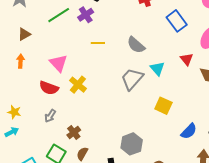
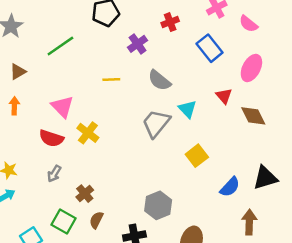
purple cross: (86, 15) -> (138, 44), moved
yellow square: (163, 106) -> (197, 156), turned 30

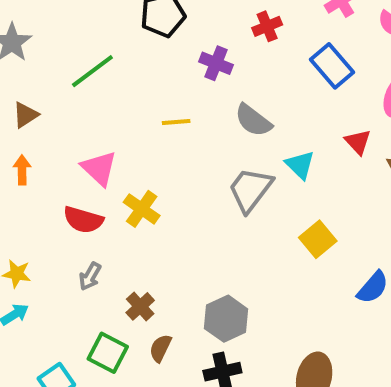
purple cross: (138, 44) -> (216, 63), turned -30
gray hexagon: (158, 205) -> (226, 319), moved

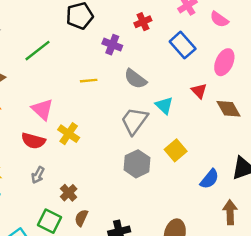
gray hexagon: (226, 319) -> (137, 164), moved

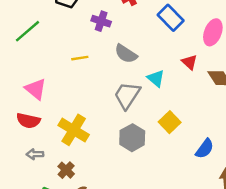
yellow cross: (69, 134) -> (74, 130), moved, size x1.4
gray arrow: (38, 175) -> (35, 154), turned 63

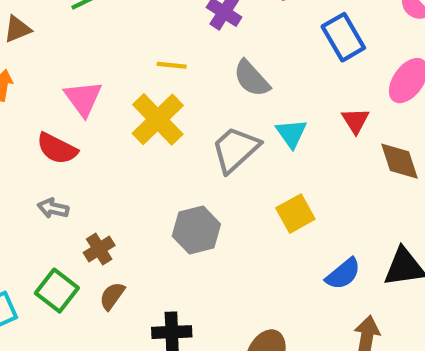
yellow cross: (74, 130) -> (158, 119), moved
gray hexagon: (132, 138) -> (196, 230), moved

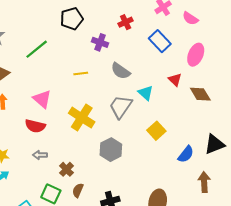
yellow cross: (158, 119) -> (82, 118), moved

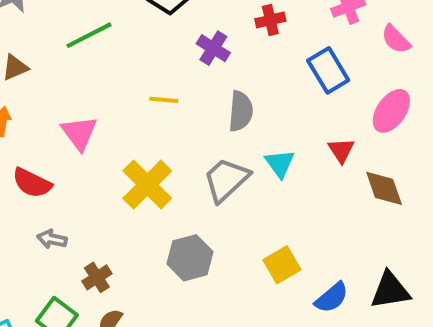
gray semicircle: (121, 71) -> (241, 111), turned -132
red semicircle: (35, 126) -> (32, 183), moved
yellow square: (156, 131) -> (282, 265), moved

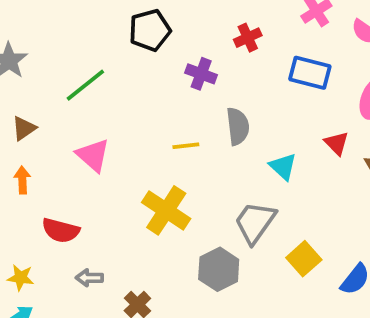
blue rectangle: (328, 70) -> (310, 73), turned -33
yellow line: (164, 100) -> (186, 146), moved
pink triangle: (79, 133) -> (93, 155), moved
gray trapezoid: (226, 180) -> (255, 222), moved

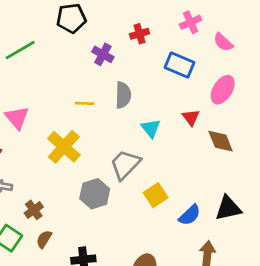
pink triangle: (93, 155) -> (17, 118), moved

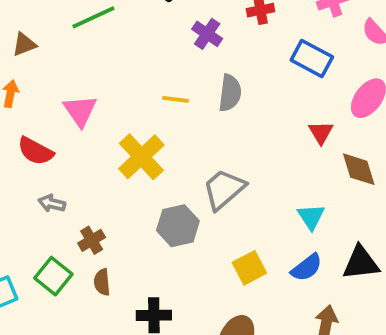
cyan triangle: (151, 128) -> (311, 217), moved
yellow square: (156, 195) -> (249, 268), moved
brown semicircle: (44, 239) -> (102, 282), turned -42

